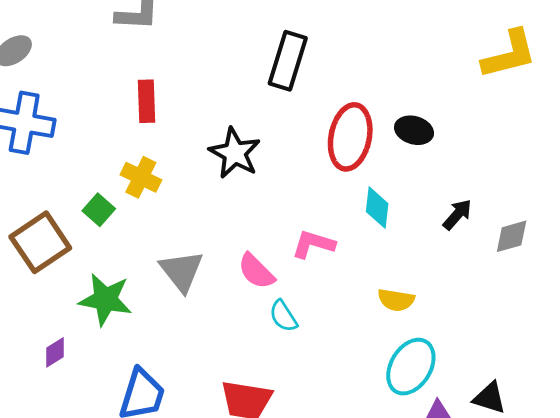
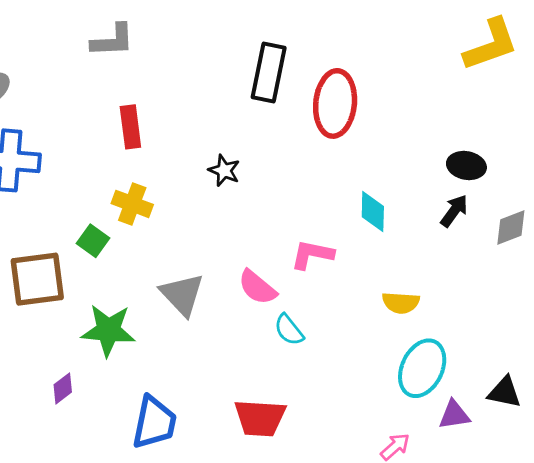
black ellipse: (414, 130) -> (466, 166), moved
red ellipse: (350, 137) -> (335, 103), moved
black star: (235, 153) -> (224, 170), size x0.6
brown square: (40, 242) -> (37, 279), turned 32

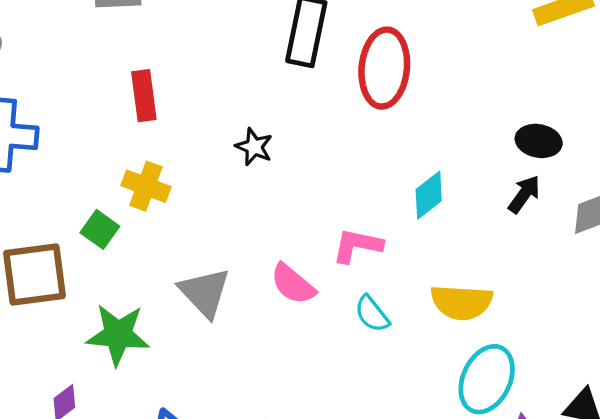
cyan diamond: (373, 212) -> (429, 195), turned 51
yellow semicircle: (401, 303) -> (462, 302), size x1.4
cyan semicircle: (289, 330) -> (372, 314), moved

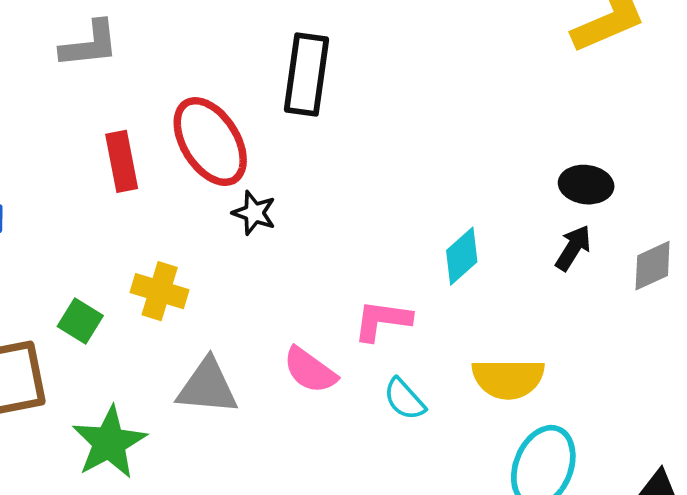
red ellipse: (384, 68) -> (210, 142), moved, turned -34
yellow cross: (146, 186) -> (160, 291), moved
gray triangle: (205, 292) -> (207, 387), turned -38
green star: (118, 335) -> (109, 443), turned -30

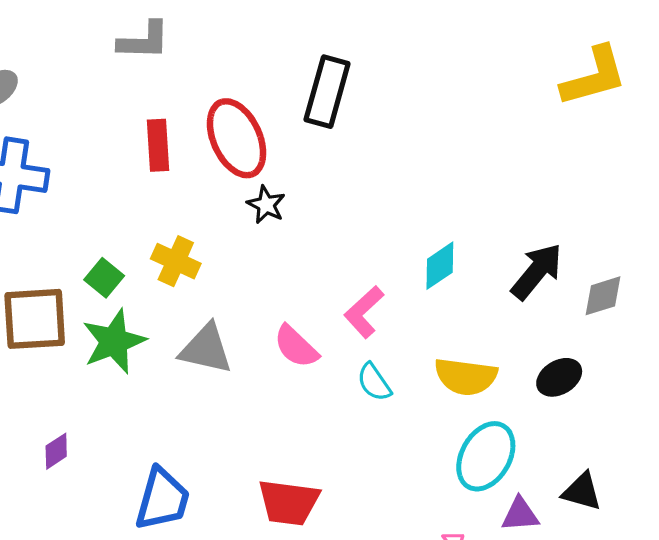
black ellipse: (586, 185) -> (559, 377), moved, turned -45
black arrow: (573, 248) -> (537, 271), size x1.5
pink L-shape: (382, 320) -> (364, 312), turned -58
green star: (109, 443) -> (114, 341), moved

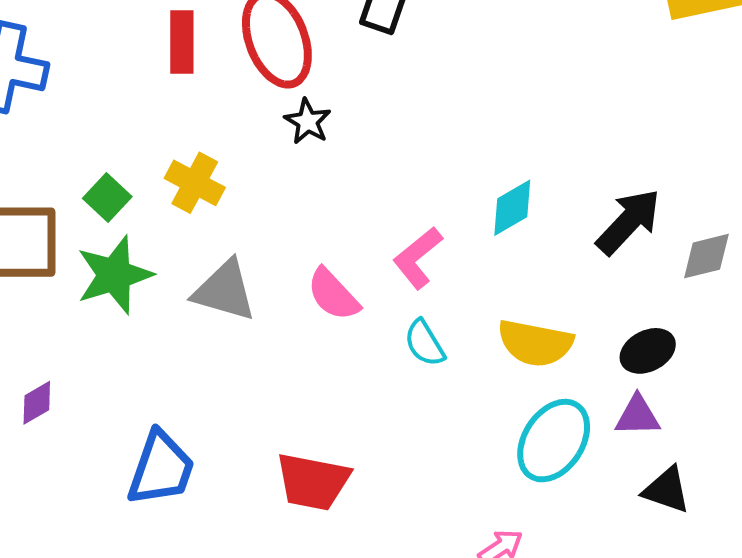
purple triangle: (520, 514) -> (638, 416), moved

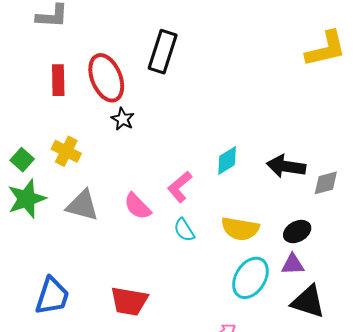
black arrow: (628, 222) -> (286, 166), turned -123
black triangle: (667, 490) -> (308, 302), size x1.4

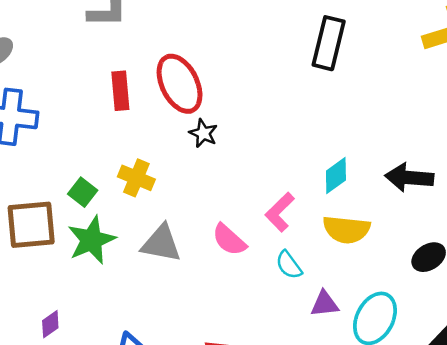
black rectangle: (163, 52) -> (329, 43), moved
yellow semicircle: (240, 229) -> (346, 229), moved
purple triangle: (293, 264) -> (325, 304), moved

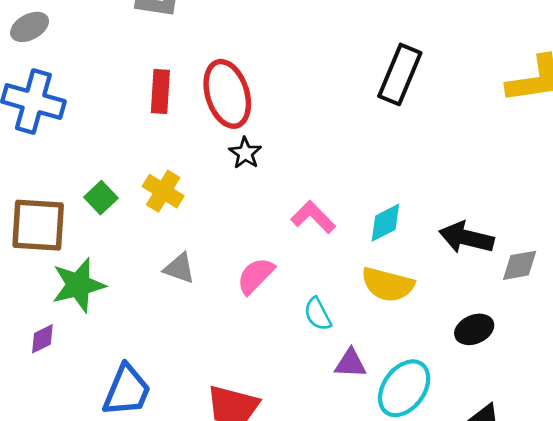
pink L-shape: (280, 212) -> (313, 217), moved, turned 81
green star: (91, 240) -> (78, 285), moved
pink semicircle: (229, 240) -> (256, 276), turned 84
gray triangle: (161, 244) -> (179, 268), size x0.7

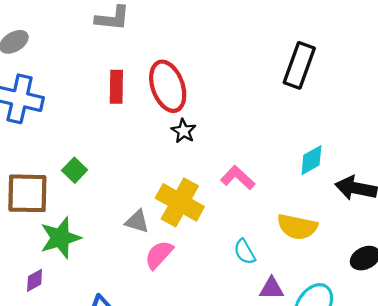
yellow cross: (163, 191) -> (180, 202), moved, size x1.5
cyan diamond: (385, 223) -> (311, 160), moved
pink semicircle: (256, 276) -> (159, 255), moved

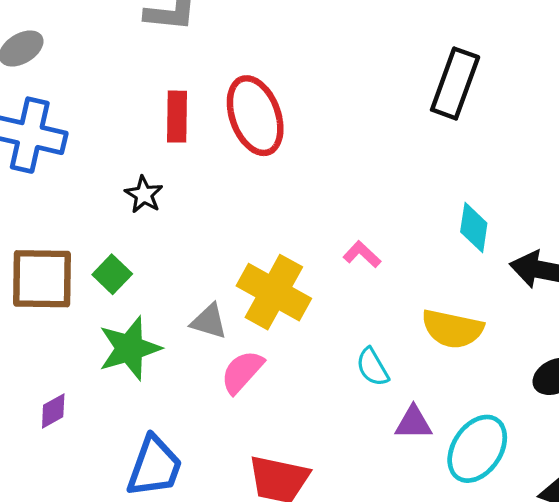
black star: (184, 131) -> (144, 195), moved
cyan diamond: (311, 160) -> (474, 227), turned -52
green square: (75, 170) -> (112, 274), moved
pink L-shape: (238, 178) -> (362, 254), size x0.7
green star: (60, 238) -> (130, 348), moved

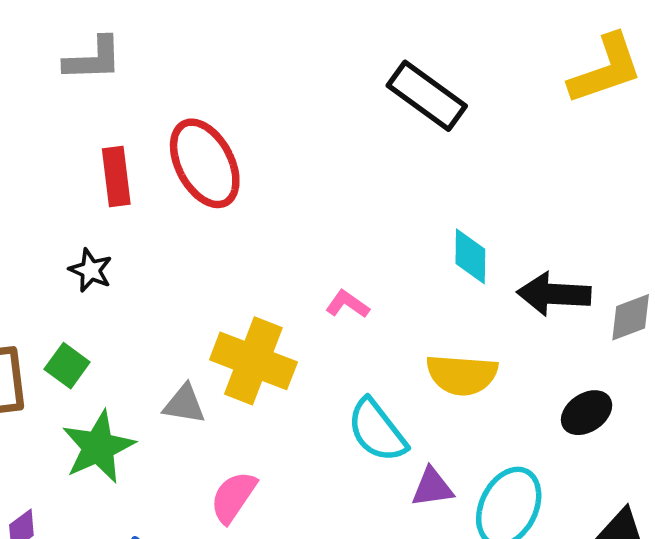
black rectangle: (455, 83) -> (427, 96), turned -66
cyan semicircle: (372, 367) -> (377, 431), size x1.5
pink semicircle: (242, 372) -> (233, 497), moved

